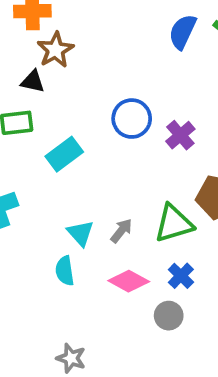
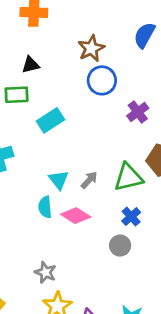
brown star: (55, 50) -> (91, 48), moved
black triangle: (33, 81) -> (31, 65), turned -30
blue circle: (132, 119) -> (102, 80), moved
pink diamond: (129, 281) -> (76, 216), moved

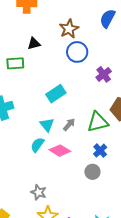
black triangle: (31, 65) -> (34, 44), moved
cyan rectangle: (50, 120) -> (56, 94), moved
cyan semicircle: (45, 207) -> (37, 145), turned 42

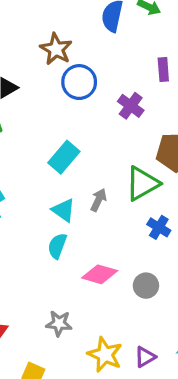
pink diamond: (60, 151) -> (100, 274), moved
gray circle: (92, 172) -> (146, 286), moved
gray star: (39, 192) -> (59, 323), moved

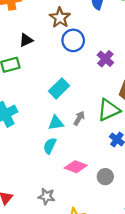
cyan triangle: (64, 210) -> (56, 123), turned -49

